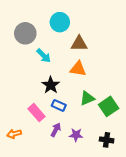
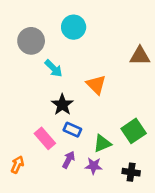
brown triangle: (79, 43) -> (140, 56), moved
orange triangle: (78, 69) -> (96, 85), turned 36
green triangle: (87, 98) -> (102, 143), moved
orange arrow: (14, 134) -> (17, 165), turned 128

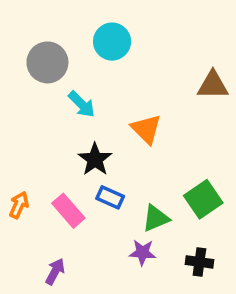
purple arrow: (69, 160) -> (55, 271), moved
orange arrow: (17, 165) -> (19, 205), moved

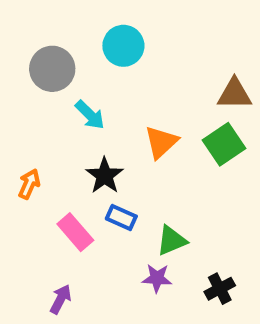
orange triangle: (146, 129) -> (161, 142), turned 32
green square: (203, 199) -> (224, 144), moved
orange arrow: (19, 205) -> (29, 184), moved
black cross: (199, 262) -> (220, 289), turned -36

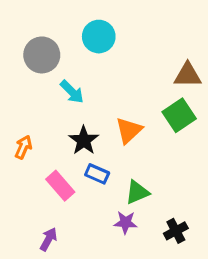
orange triangle: (161, 142) -> (129, 130), moved

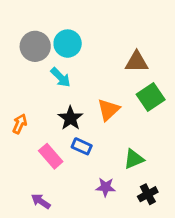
cyan circle: (99, 37) -> (68, 44), moved
brown triangle: (188, 75) -> (137, 62), moved
green triangle: (137, 192) -> (134, 159), moved
purple arrow: (48, 239) -> (41, 201), turned -84

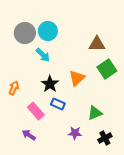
purple arrow: (41, 201) -> (29, 135), moved

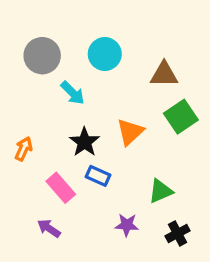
cyan circle: (48, 31) -> (105, 54), moved

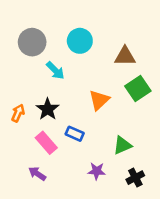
black star: (84, 142) -> (48, 109), moved

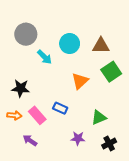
cyan circle: (80, 41) -> (70, 44), moved
black star: (48, 109) -> (21, 88), moved, turned -30
orange arrow: (18, 113) -> (14, 115), moved, turned 72

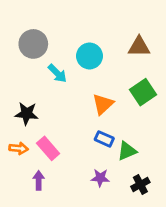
brown triangle: (101, 46) -> (139, 47), moved
blue rectangle: (60, 108) -> (104, 139), moved
purple arrow: (30, 140) -> (39, 180), turned 56

